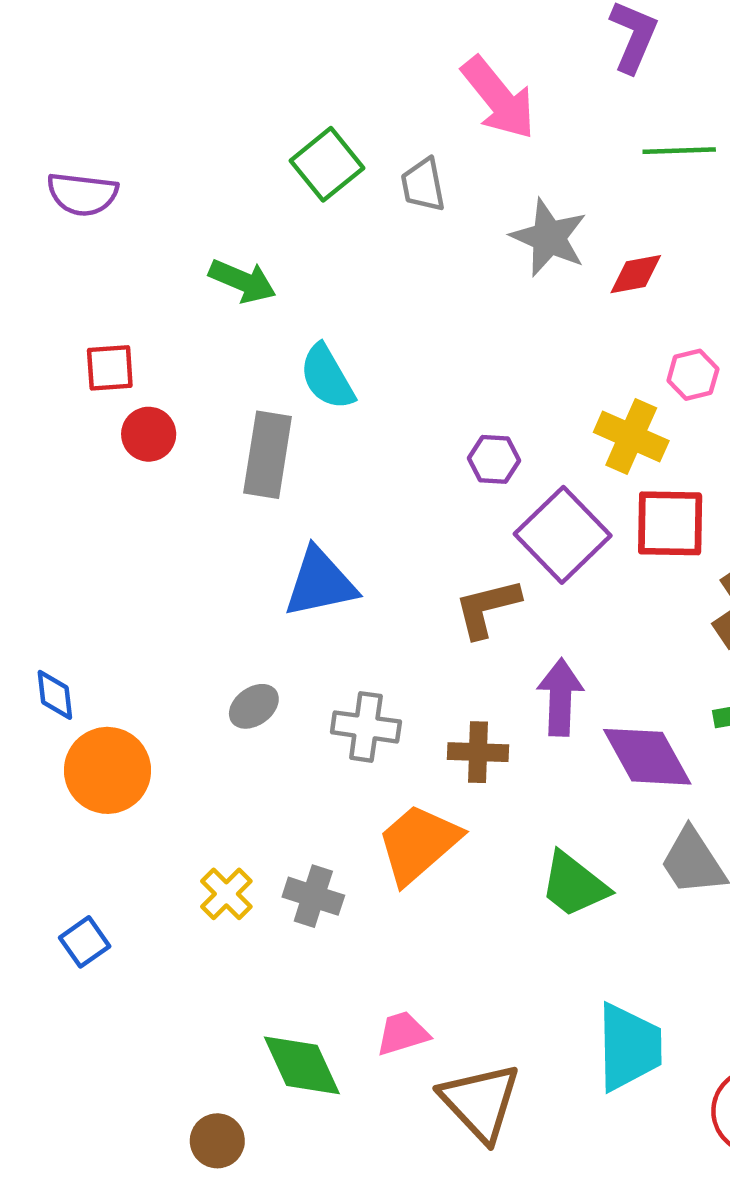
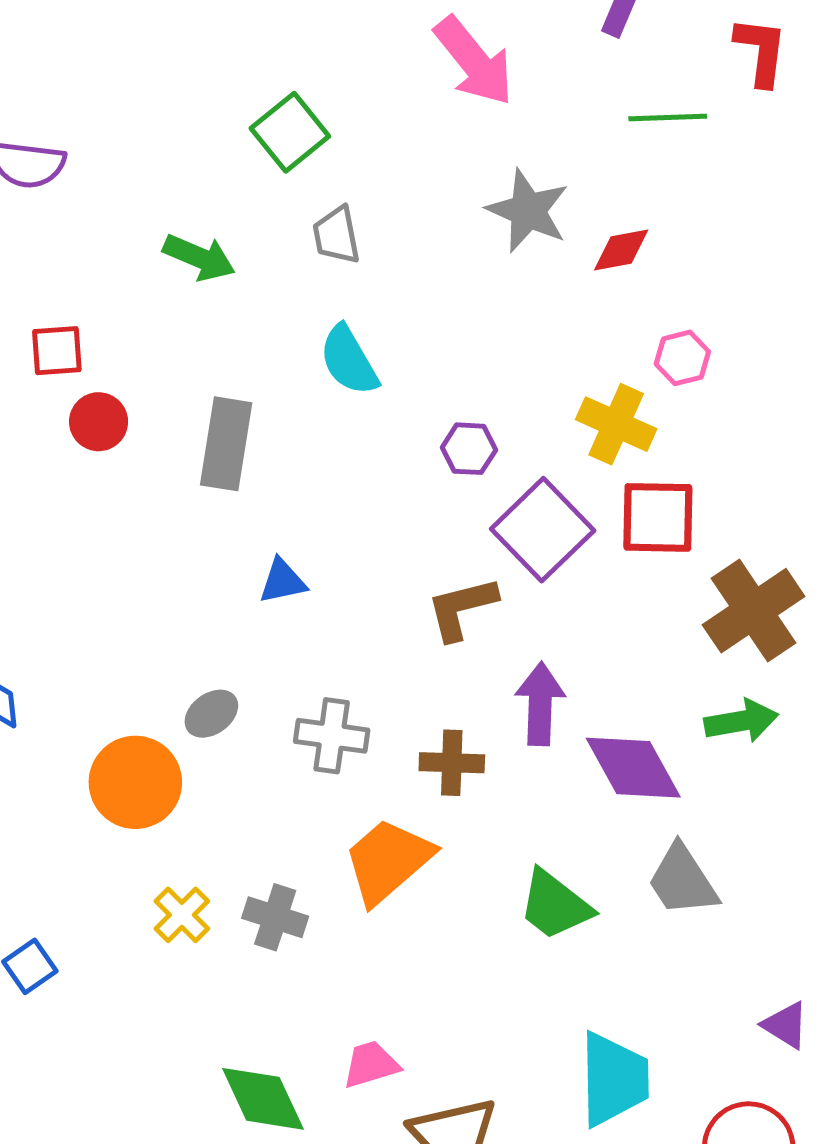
gray trapezoid: (423, 185) -> (337, 235), moved
cyan semicircle: (327, 377) -> (349, 360), moved
blue triangle: (320, 583) -> (283, 581), size x0.6
orange circle: (107, 770) -> (135, 782), moved

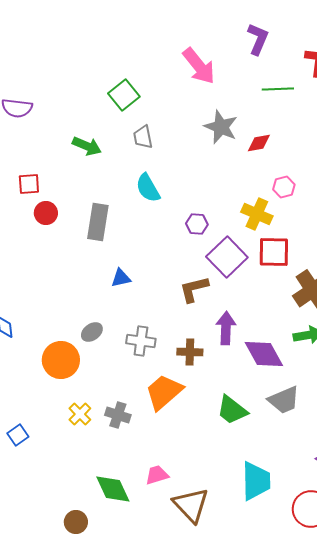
gray trapezoid: (682, 880) -> (284, 400), turned -80

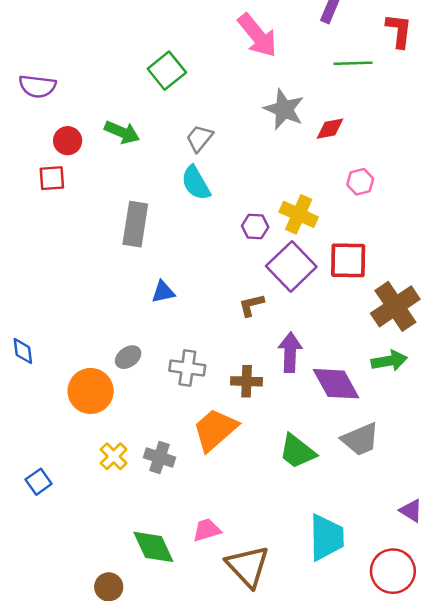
gray trapezoid: (143, 137) -> (199, 138), moved, turned 50
red circle: (46, 213) -> (68, 141), moved
yellow cross: (257, 214) -> (299, 214), moved
brown L-shape: (194, 289) -> (251, 305), size x0.7

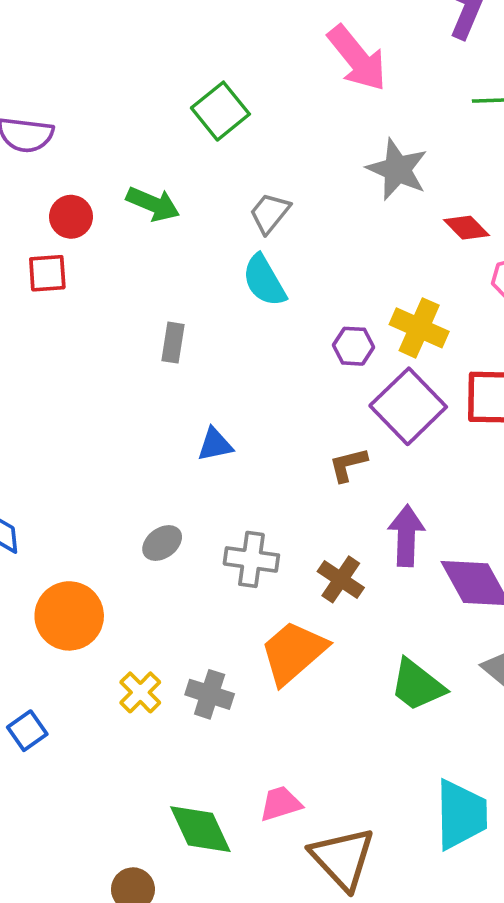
red diamond: (330, 129) -> (467, 228), moved, turned 56
gray rectangle: (135, 224) -> (173, 343), size x0.6
brown cross: (247, 381) -> (341, 579), turned 32
orange circle: (91, 391) -> (69, 616), moved

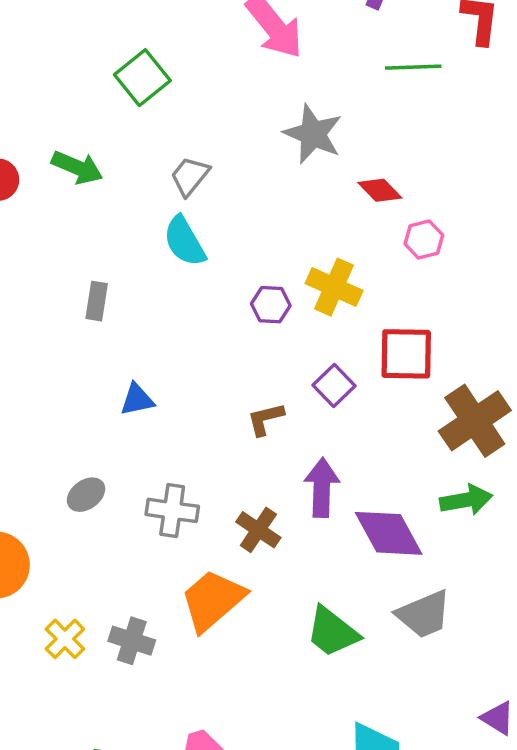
purple square: (408, 406) -> (334, 386), moved, size x0.6

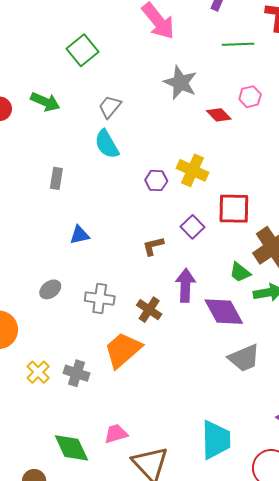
pink hexagon: (424, 240) -> (250, 97), moved
green trapezoid: (332, 632) -> (240, 272), moved, size x0.7

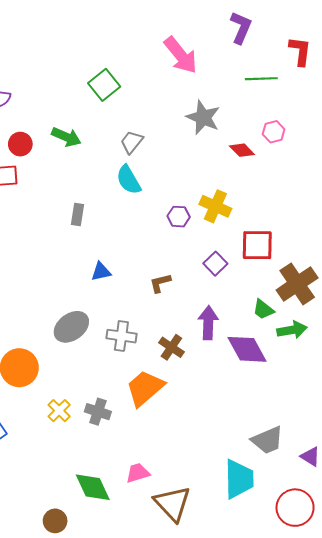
brown L-shape: (153, 246) -> (160, 283), moved
gray ellipse: (50, 289) -> (71, 327), size x1.6
gray trapezoid: (244, 358) -> (267, 440), moved

